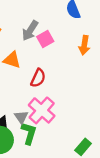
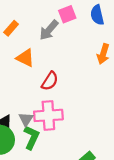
pink square: (45, 39) -> (67, 14), moved
pink cross: (42, 110) -> (48, 115), turned 36

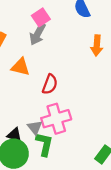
pink square: (67, 14) -> (41, 17), moved

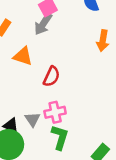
pink cross: (56, 119) -> (55, 112), size x0.7
green L-shape: (44, 144) -> (60, 137), moved

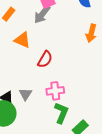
pink cross: (55, 112) -> (55, 91), moved
green L-shape: (60, 137) -> (61, 113), moved

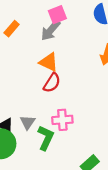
orange triangle: (22, 40) -> (49, 62), moved
green L-shape: (61, 113) -> (46, 138), moved

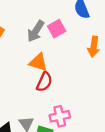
pink square: (57, 15) -> (57, 29), moved

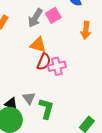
pink cross: (60, 116) -> (57, 66), moved

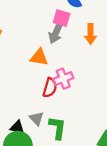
pink square: (53, 15) -> (62, 18), moved, turned -35
gray arrow: (35, 18) -> (56, 33), moved
red semicircle: (44, 62) -> (50, 88), moved

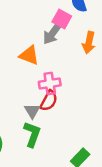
red semicircle: (50, 88) -> (49, 101), moved
gray triangle: (36, 119) -> (32, 111), moved

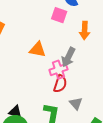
gray arrow: (52, 33) -> (68, 57), moved
gray triangle: (32, 111) -> (76, 103), moved

